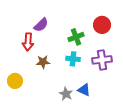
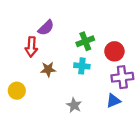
red circle: (102, 25) -> (114, 51), moved
purple cross: (102, 60) -> (122, 77), moved
blue triangle: (84, 90) -> (113, 101), moved, turned -48

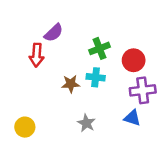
brown star: (48, 69) -> (71, 84), moved
yellow circle: (17, 91) -> (25, 127), moved
blue triangle: (113, 101) -> (132, 118), turned 40

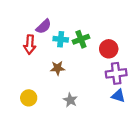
cyan cross: (96, 77) -> (61, 39), moved
blue triangle: (132, 118) -> (118, 96), moved
yellow circle: (25, 127) -> (29, 98), moved

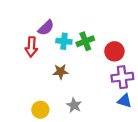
yellow circle: (29, 98) -> (40, 110), moved

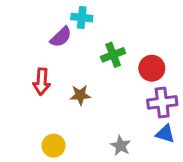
cyan cross: (64, 41) -> (82, 18), moved
red arrow: (31, 47) -> (42, 82), moved
gray star: (74, 105) -> (121, 146), moved

